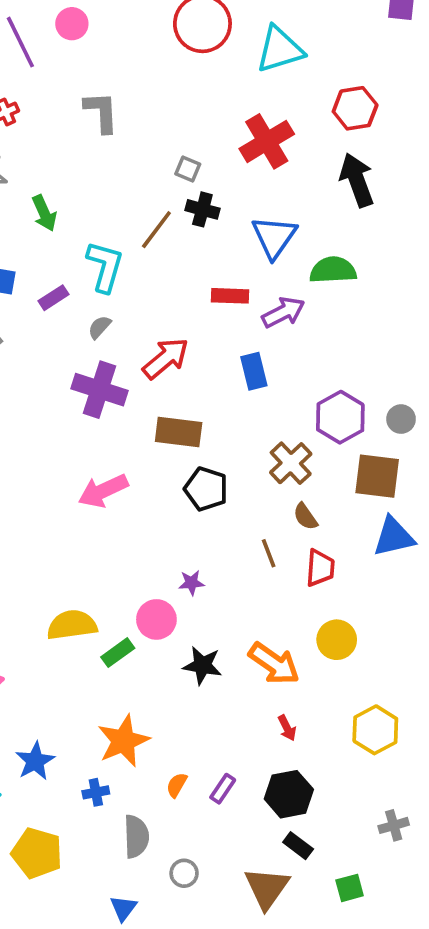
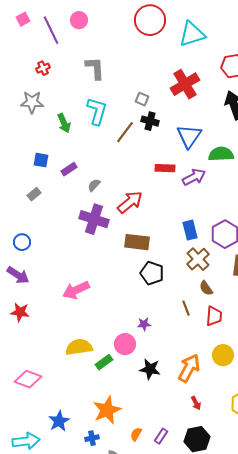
cyan L-shape: (105, 266) -> (97, 111), moved
blue rectangle: (254, 371) -> (190, 230), moved
pink arrow: (103, 491) -> (76, 290), moved
orange arrow: (274, 664) -> (189, 368), turned -96

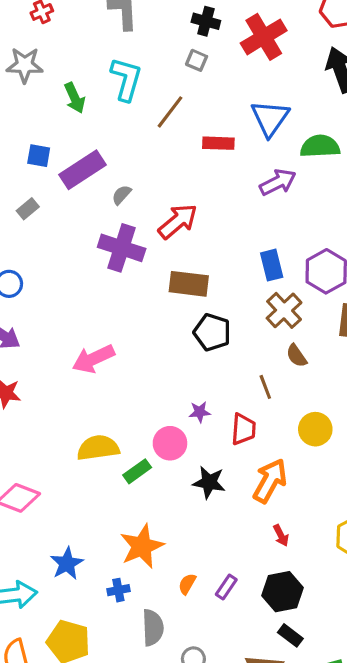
black cross: (150, 121) -> (206, 21), moved
red rectangle: (165, 168) -> (218, 143), moved
purple rectangle: (69, 169) -> (82, 170), size x1.8
red trapezoid: (214, 316) -> (243, 429), moved
yellow circle: (223, 355) -> (315, 429), moved

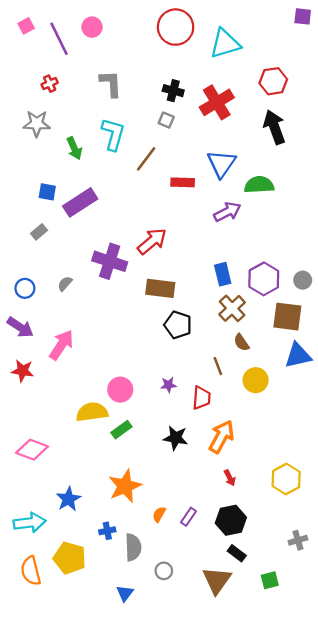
gray semicircle: (122, 195) -> (65, 284), moved
pink arrow: (93, 359) -> (61, 345), moved, turned 148
yellow circle: (315, 429) -> (256, 380), moved
pink circle: (170, 443) -> (120, 390), moved
blue cross: (118, 590) -> (107, 531), moved

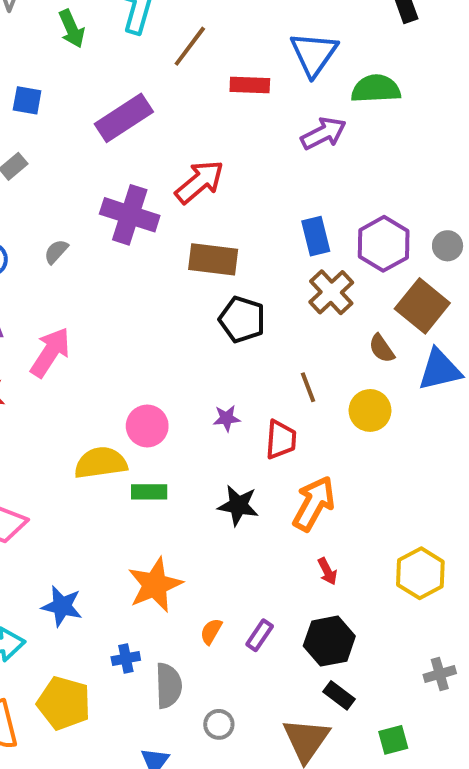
purple rectangle: (80, 202) -> (124, 118), moved
brown square: (287, 317) -> (422, 306), turned 32
brown semicircle: (241, 343) -> (382, 348), moved
green rectangle: (121, 430) -> (149, 492), turned 36
blue star: (68, 499) -> (62, 606), turned -30

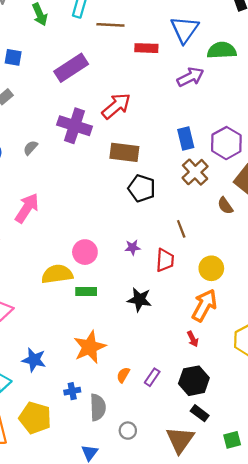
brown line: (190, 46) -> (110, 25), turned 56
yellow circle: (370, 410) -> (211, 268), moved
orange arrow: (314, 503) -> (204, 305), moved

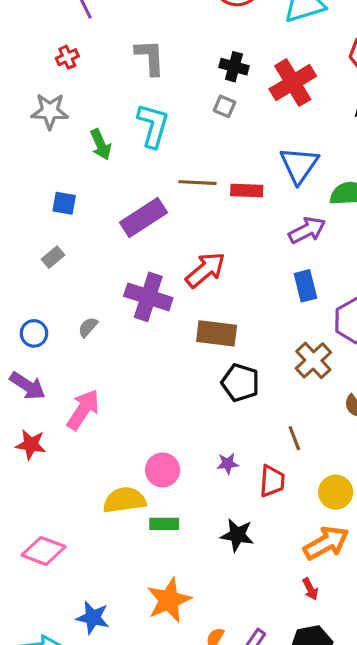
brown line: (110, 25) -> (197, 183), moved
blue rectangle: (186, 138) -> (305, 286), moved
orange arrow: (204, 305) -> (326, 543), turned 32

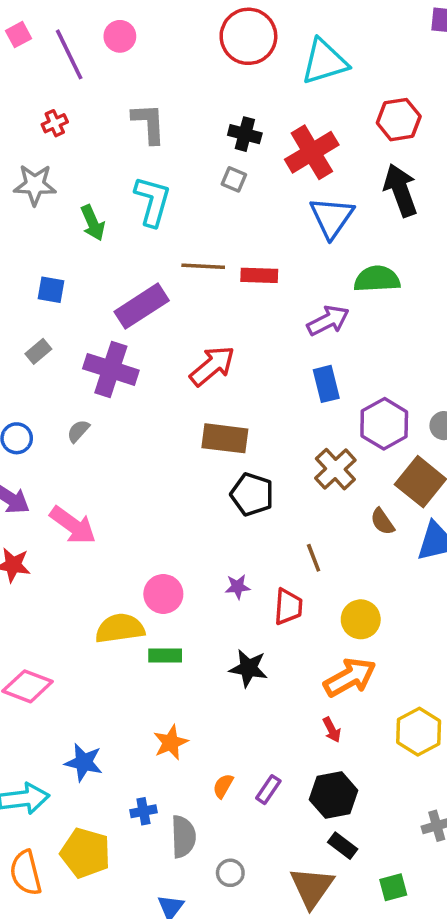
blue triangle: (299, 165) -> (332, 217), moved
purple cross: (148, 297) -> (111, 369), moved
pink arrow: (83, 410) -> (73, 525), turned 93
orange star: (169, 600) -> (171, 742), size x0.7

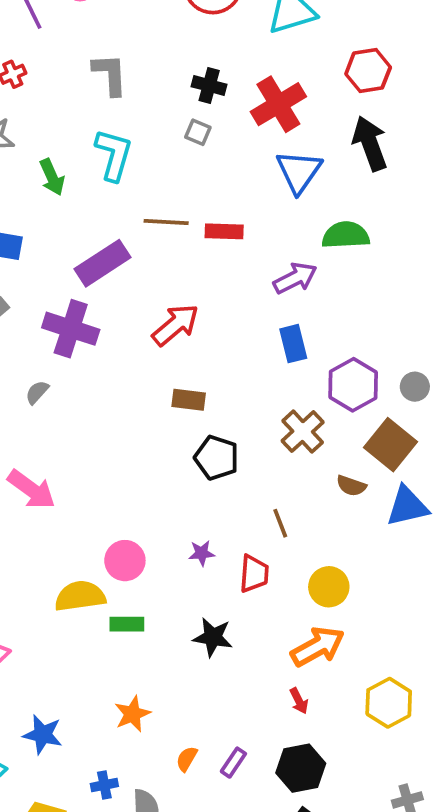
brown rectangle: (225, 438) -> (189, 400), size x0.7
brown semicircle: (382, 522) -> (351, 486), turned -36

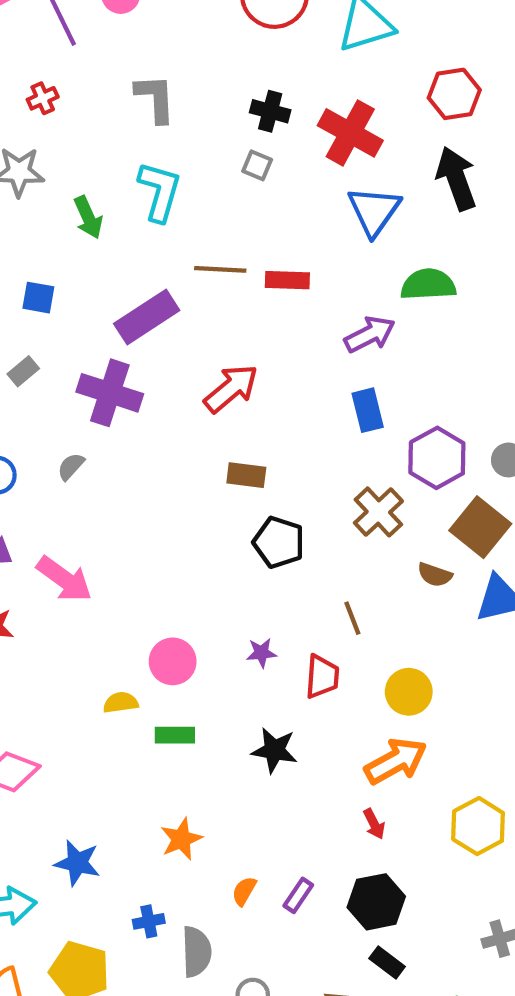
red cross: (278, 104) -> (350, 133), turned -30
yellow semicircle: (80, 596) -> (121, 703), size x0.6

